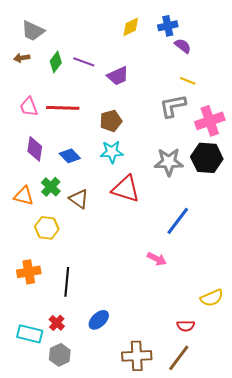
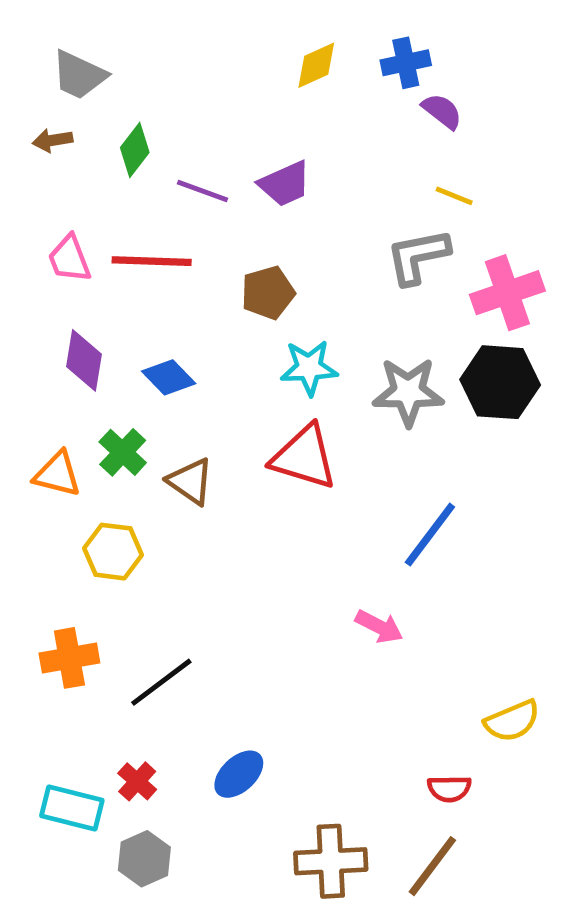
purple line: (84, 62) -> (203, 191), moved
cyan star: (112, 152) -> (309, 368), moved
black line: (67, 282) -> (161, 682), turned 48

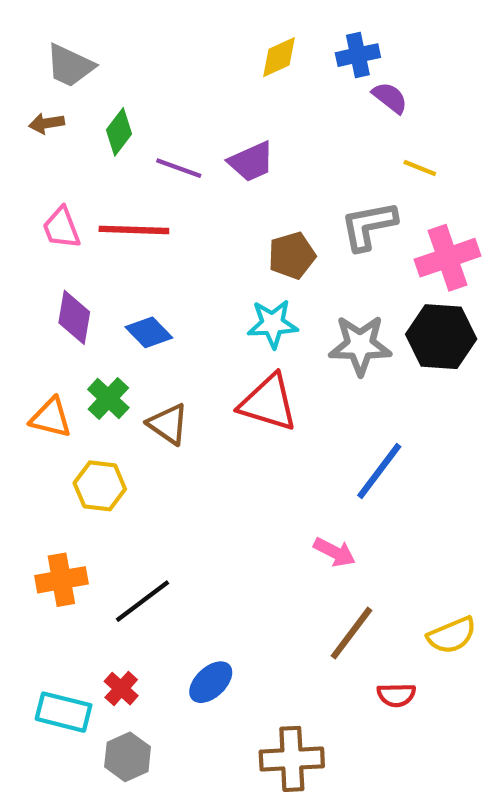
yellow line: (454, 196) -> (420, 168), moved
brown pentagon: (268, 293) -> (292, 256), moved
brown line: (432, 866) -> (352, 633), moved

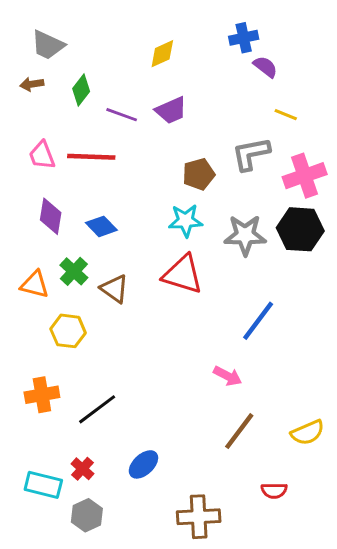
yellow diamond: (279, 57) -> (162, 54), moved
red semicircle: (396, 695) -> (274, 491), moved

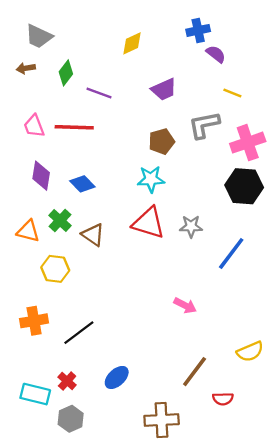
purple trapezoid: (171, 110) -> (164, 89), moved
gray star: (245, 235) -> (191, 226), moved, size x0.7
blue line: (258, 321) -> (231, 254), moved
brown line: (239, 431) -> (195, 372), moved

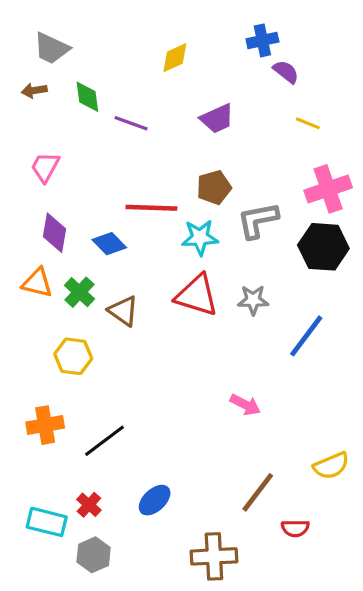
green diamond: (66, 73) -> (87, 97), turned -45
gray L-shape: (204, 125) -> (258, 220), moved
pink trapezoid: (34, 126) -> (45, 167), turned 50
red line: (74, 127) -> (151, 208), moved
orange triangle: (28, 231) -> (37, 283), moved

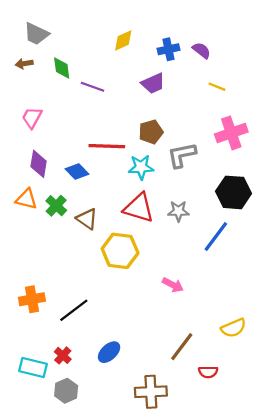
blue cross: (262, 40) -> (168, 49), moved
black hexagon: (323, 247) -> (233, 192), moved
yellow hexagon: (73, 356) -> (120, 251), moved, size x1.4

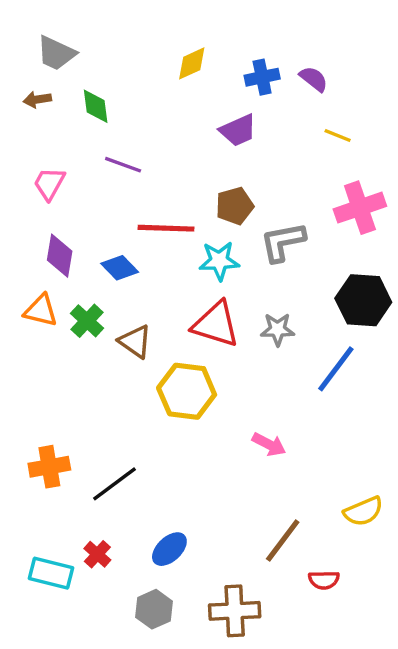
purple line: (93, 87) -> (123, 165), moved
gray hexagon: (66, 391) -> (154, 609), moved

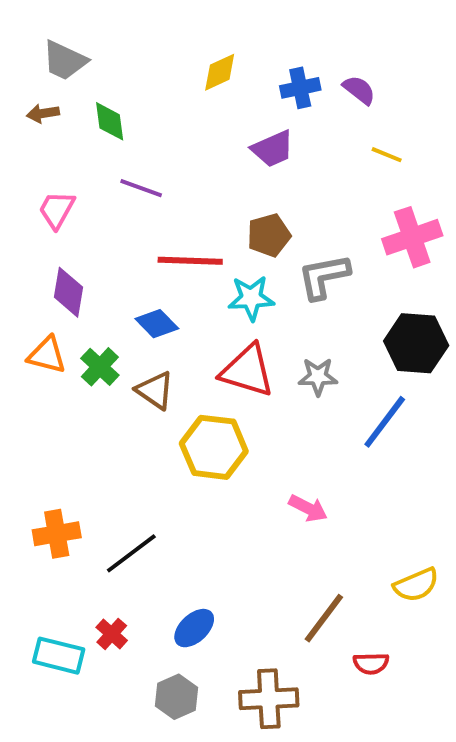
blue diamond: (120, 268) -> (157, 324), moved

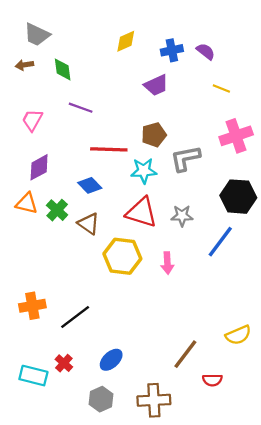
purple diamond: (68, 292) -> (39, 167), turned 52
pink arrow: (308, 508) -> (167, 263), moved, turned 60

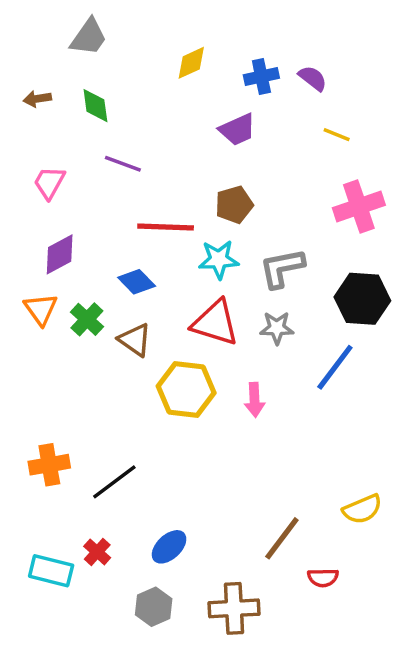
gray trapezoid: (37, 35) -> (89, 37), moved, turned -80
gray L-shape: (185, 158) -> (282, 268), moved
orange triangle: (27, 203) -> (41, 309), turned 40

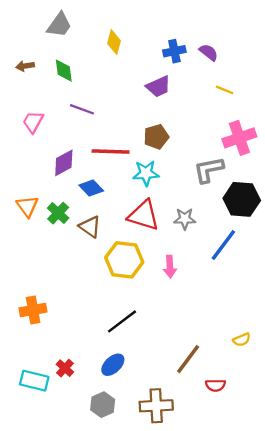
yellow diamond: (191, 63) -> (114, 42), moved, turned -50
purple diamond: (60, 254) -> (64, 163), moved
gray L-shape: (282, 268) -> (209, 170), moved
black line: (114, 482) -> (122, 321), moved
yellow semicircle: (362, 509) -> (242, 340), size x0.7

